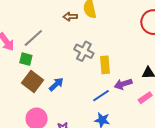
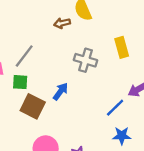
yellow rectangle: (105, 65) -> (122, 47), moved
blue arrow: (56, 84) -> (60, 91), moved

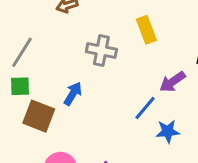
blue star: (122, 136) -> (168, 131), moved

